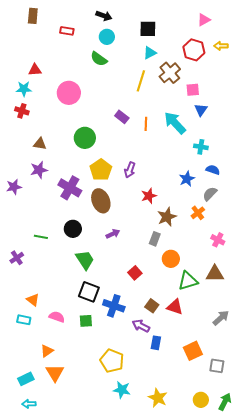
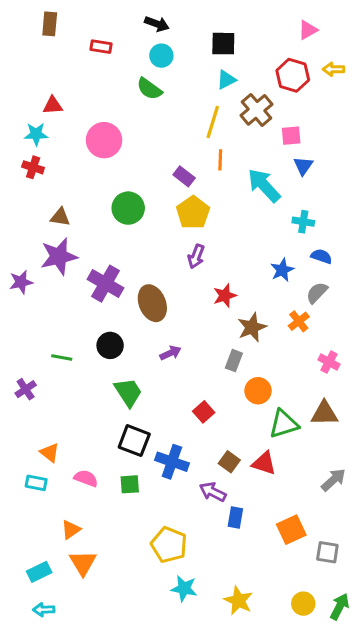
orange line: (146, 124) -> (220, 160), moved
purple star: (39, 170) -> (59, 256), size x1.4
yellow pentagon: (101, 170) -> (193, 213), moved

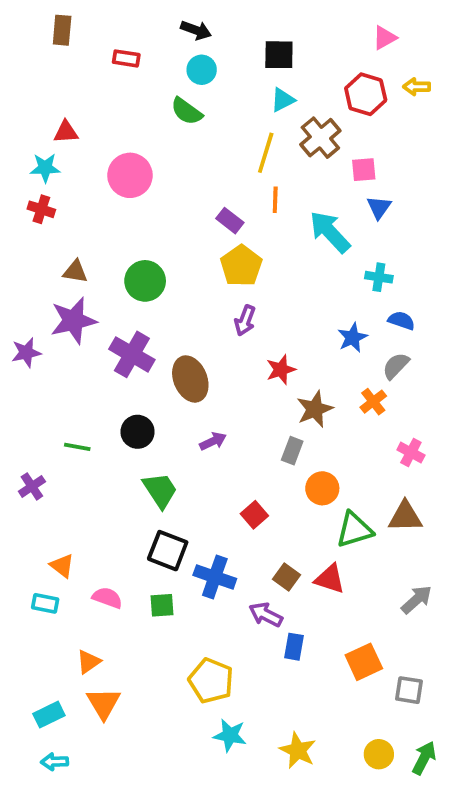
green circle: (128, 208) -> (145, 281), moved

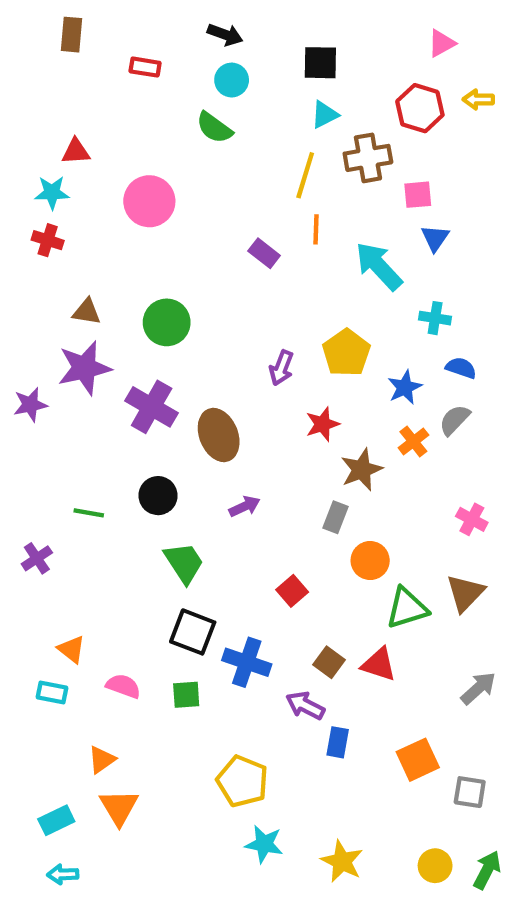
brown cross: (320, 138) -> (368, 158), turned 30
yellow pentagon: (241, 266) -> (346, 353), moved
orange cross: (373, 402) -> (413, 441), moved
brown triangle: (405, 517) -> (465, 593), turned -45

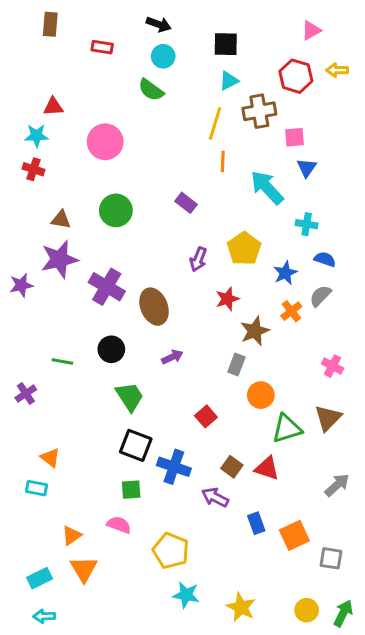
purple rectangle: (264, 253) -> (186, 203), moved
green circle: (167, 322) -> (116, 210), moved
pink semicircle: (123, 686) -> (119, 525), moved
blue rectangle: (338, 742) -> (256, 523), moved, turned -30

